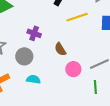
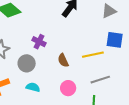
yellow line: (77, 17) -> (93, 55), moved
pink circle: (73, 69) -> (68, 88), moved

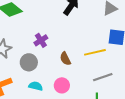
purple cross: (39, 42) -> (41, 40), turned 32
pink circle: (68, 88) -> (62, 85), moved

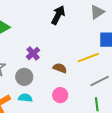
brown semicircle: (65, 59) -> (60, 68), turned 144
cyan semicircle: (36, 86) -> (25, 98), moved

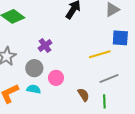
brown semicircle: (60, 68) -> (83, 95), moved, turned 32
pink circle: (60, 95) -> (56, 78), moved

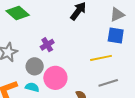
blue square: (120, 38) -> (116, 35), moved
pink circle: (56, 78) -> (55, 78), size x1.5

